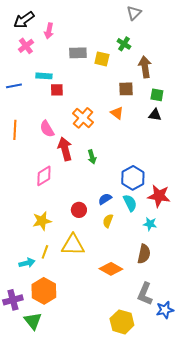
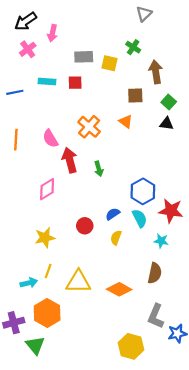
red square: (57, 90) -> (75, 83), moved
green square: (157, 95) -> (169, 102), turned 32
yellow triangle: (73, 245) -> (78, 282), moved

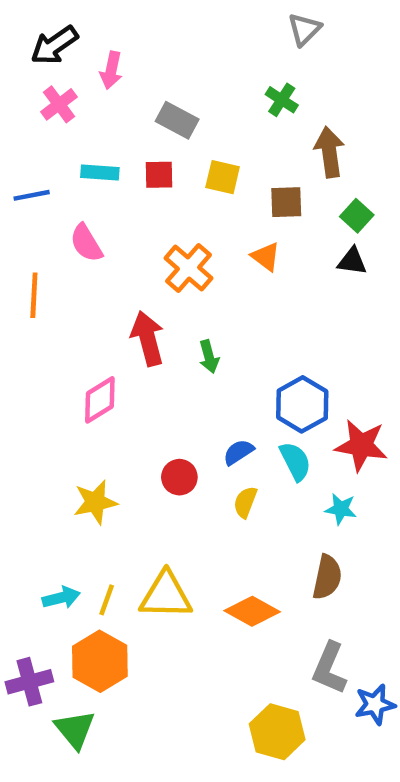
gray rectangle: (84, 57) -> (177, 120), turned 30
yellow square: (110, 63) -> (223, 177), moved
pink semicircle: (50, 139) -> (86, 243), moved
yellow line: (48, 271) -> (107, 600), moved

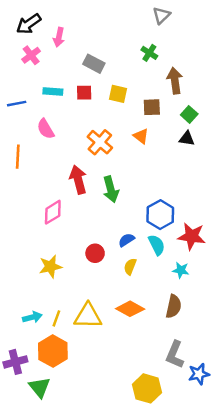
green arrow: (209, 357) -> (111, 189), size x1.5
orange diamond: (252, 611) -> (130, 309), moved

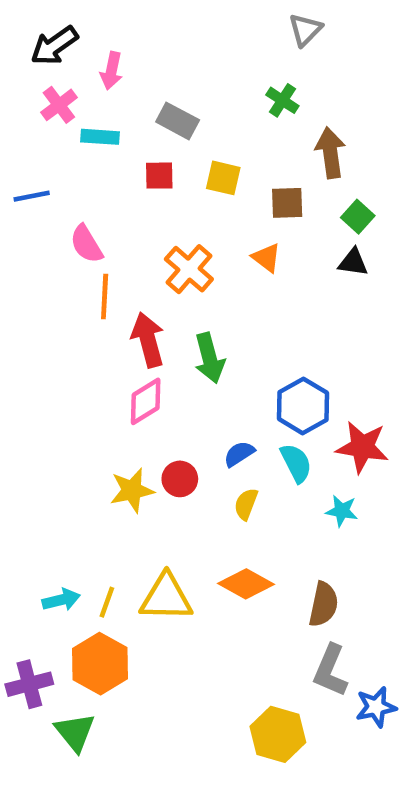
cyan rectangle: (53, 91) -> (100, 137), moved
orange line: (18, 157) -> (105, 296), moved
pink diamond: (53, 212) -> (146, 401), moved
yellow star: (50, 267) -> (132, 490), moved
brown semicircle: (174, 306) -> (324, 604), moved

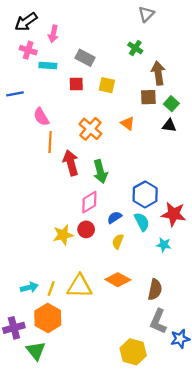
pink cross: (59, 105) -> (28, 50), turned -35
brown square: (287, 203) -> (148, 97), moved
pink diamond: (146, 401) -> (89, 202), moved

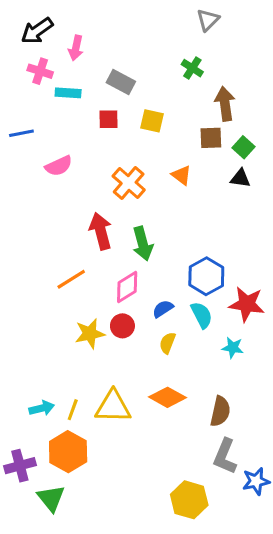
pink semicircle: (41, 117) -> (59, 166), turned -84
orange line: (50, 142) -> (71, 279), moved, turned 55

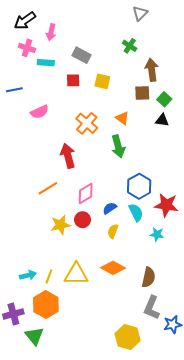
green arrow: (143, 244) -> (118, 146), moved

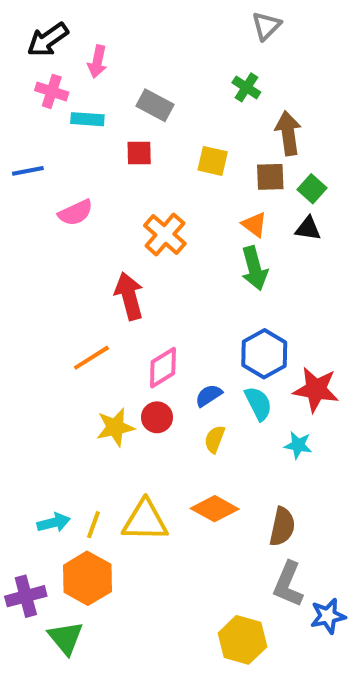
yellow square: (102, 81) -> (213, 161), moved
orange triangle: (122, 118) -> (254, 225), moved
green arrow: (118, 146) -> (254, 268), moved

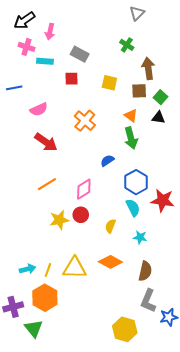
red arrow: (129, 296) -> (46, 142), moved, turned 140
blue semicircle: (209, 395) -> (107, 161), moved
cyan star: (298, 445) -> (140, 237), moved

